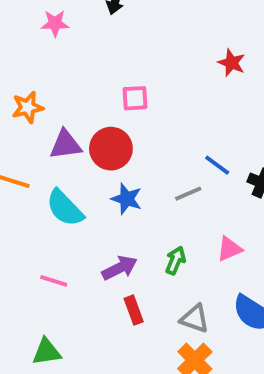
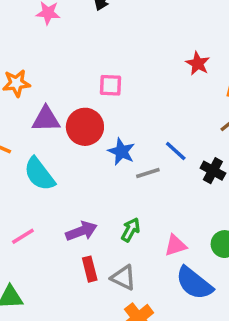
blue star: (127, 199) -> (121, 152), moved
pink triangle: (229, 249) -> (175, 245), moved
pink line: (54, 281) -> (23, 236), turned -55
gray triangle: (195, 319) -> (123, 278), moved

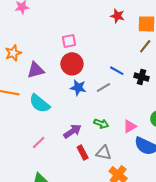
red circle: (85, 127) -> (72, 64), moved
blue star: (121, 152) -> (78, 88), moved
green arrow: (131, 230) -> (101, 124), turned 96

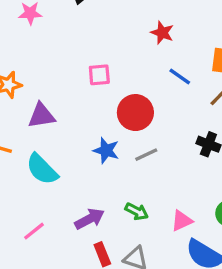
red star: (117, 16) -> (162, 33), moved
red circle: (72, 64) -> (135, 113), moved
blue line: (117, 71) -> (180, 77), moved

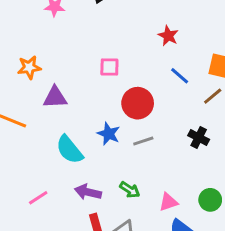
cyan semicircle: (42, 169) -> (69, 150), moved
purple arrow: (90, 219) -> (88, 192), turned -145

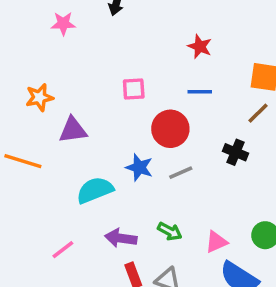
blue line: (180, 76) -> (200, 92), moved, turned -36
black cross: (199, 138) -> (236, 152), moved
cyan semicircle: (69, 150) -> (95, 190), turned 112

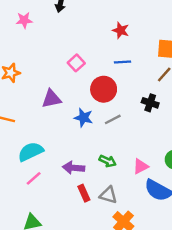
pink square: (134, 89) -> (76, 63), turned -35
purple triangle: (73, 130) -> (51, 99), moved
cyan semicircle: (95, 190) -> (31, 152), moved

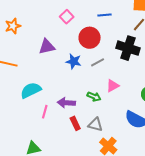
black cross: (150, 103) -> (128, 48), size x1.6
pink triangle: (141, 166) -> (113, 86), moved
pink line: (34, 178) -> (45, 112), moved, turned -32

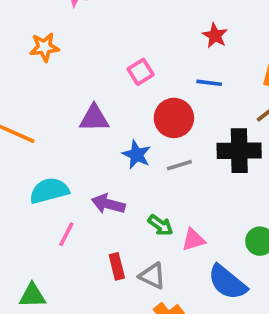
orange star: (13, 26) -> (44, 47), moved
black cross: (128, 48) -> (239, 151), turned -30
pink triangle: (113, 86) -> (193, 240), moved
purple arrow: (66, 103) -> (108, 204), moved

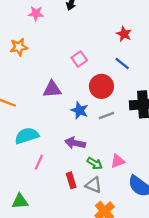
blue line: (209, 83) -> (122, 63), turned 35
purple arrow: (108, 204) -> (75, 143), moved
green arrow: (160, 225) -> (95, 163), moved

